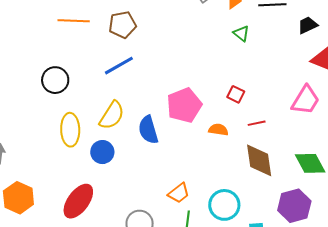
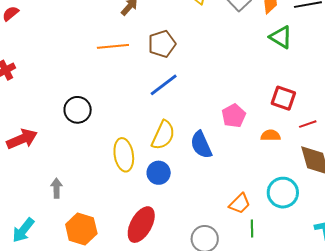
green triangle: (241, 33) -> (281, 37), size x1.4
black circle: (55, 80) -> (78, 110), moved
red square: (236, 94) -> (283, 98), size x1.4
pink pentagon: (184, 105) -> (234, 116), size x0.7
cyan circle: (224, 205) -> (283, 193), moved

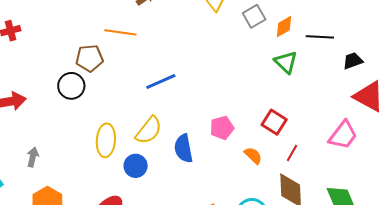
brown pentagon: (162, 44) -> (89, 58), moved
red line: (308, 124) -> (292, 153), turned -54
orange semicircle: (271, 135) -> (253, 156), turned 30

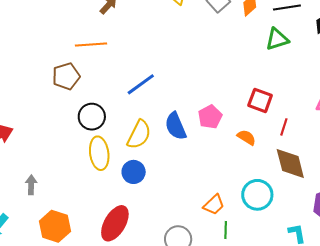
green triangle: (286, 62) -> (277, 39), moved, turned -50
black circle: (71, 86) -> (92, 117), moved
blue semicircle: (184, 148) -> (176, 126), moved

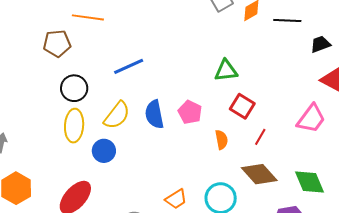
green triangle: (277, 39) -> (226, 71), moved
pink pentagon: (210, 117) -> (190, 112), turned -30
orange semicircle: (246, 137) -> (222, 140), turned 36
brown diamond: (290, 164) -> (259, 174), turned -39

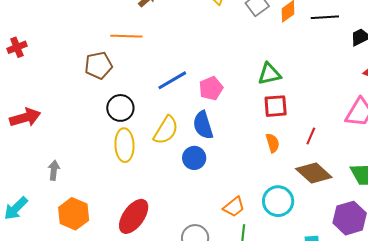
red square: (242, 106) -> (276, 106), moved, turned -30
pink pentagon: (190, 112) -> (211, 88), moved, turned 30
blue circle: (104, 151) -> (194, 158), moved

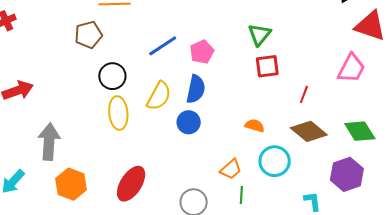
green triangle: (269, 74) -> (259, 35), turned -35
blue semicircle: (203, 125) -> (196, 89), turned -148
orange semicircle: (273, 143) -> (255, 126), moved, turned -54
gray arrow: (54, 170) -> (49, 142), size x1.8

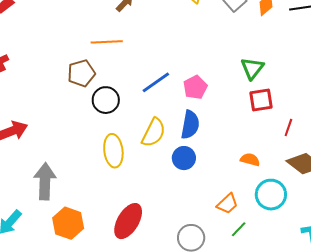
black circle: (112, 76) -> (106, 100), moved
red line: (304, 94) -> (288, 128), moved
green line: (241, 195) -> (239, 229), turned 42

